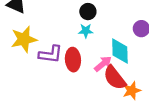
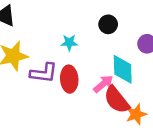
black circle: (88, 12) -> (108, 24), moved
cyan star: (86, 31) -> (69, 43), moved

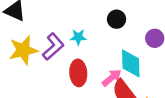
purple L-shape: (44, 73) -> (53, 47), moved, turned -48

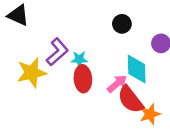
cyan star: (78, 37) -> (79, 59), moved
yellow star: (23, 50) -> (32, 73), moved

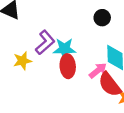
cyan star: (79, 59) -> (64, 49), size x1.5
yellow star: (32, 73) -> (22, 61), size x0.7

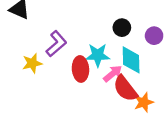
black circle: (102, 18) -> (122, 28), moved
cyan star: (64, 49) -> (98, 55), moved

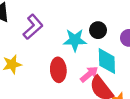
purple L-shape: (56, 44) -> (33, 27), moved
cyan star: (98, 55) -> (75, 40), moved

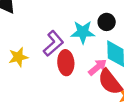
purple L-shape: (33, 27) -> (53, 43), moved

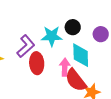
pink arrow: (98, 67) -> (65, 67), turned -48

